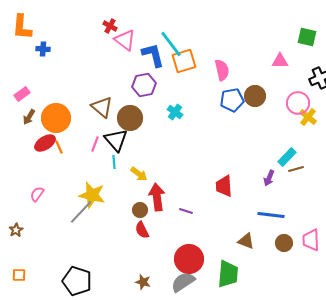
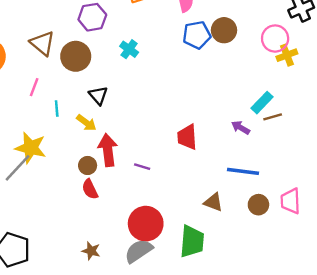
yellow cross: (308, 117) -> (287, 55), turned 30
black triangle: (116, 140) -> (98, 95), moved, size x0.7
purple arrow: (269, 178) -> (241, 128), turned 98

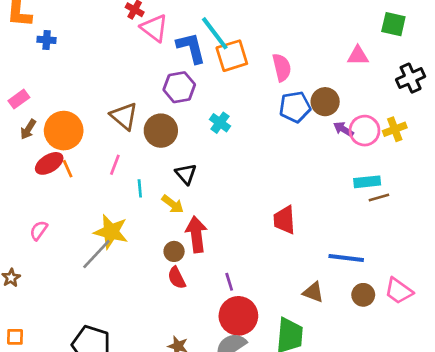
pink circle: (275, 39) -> (365, 131), moved
cyan rectangle: (262, 103) -> (367, 182), turned 40
purple arrow: (241, 128) -> (344, 129), moved
purple line: (142, 167) -> (229, 282), moved, turned 56
pink trapezoid: (290, 201) -> (399, 291), turned -52

